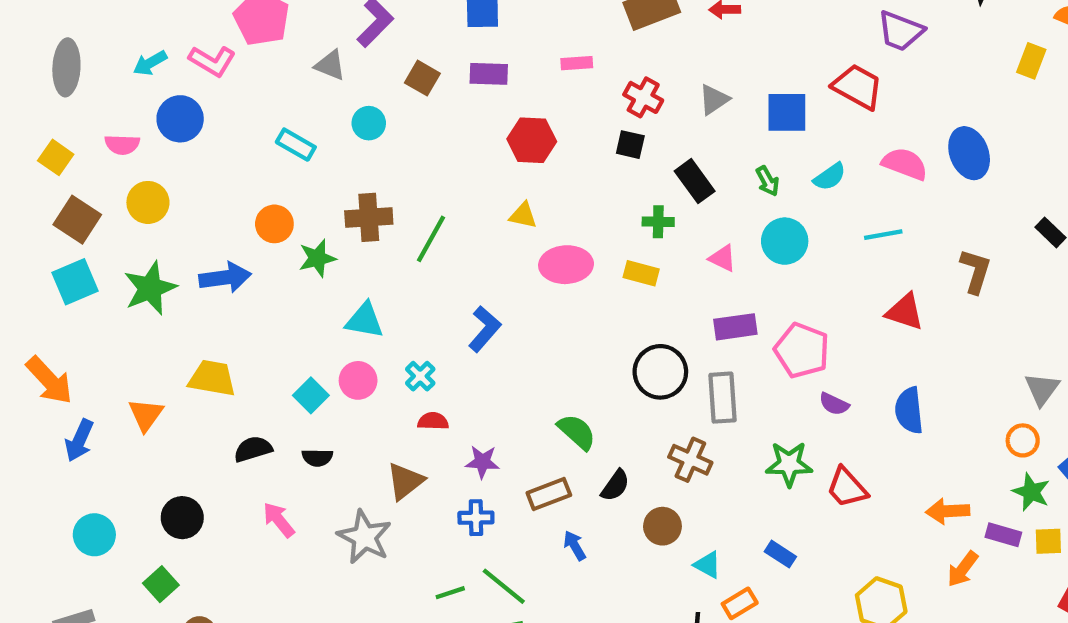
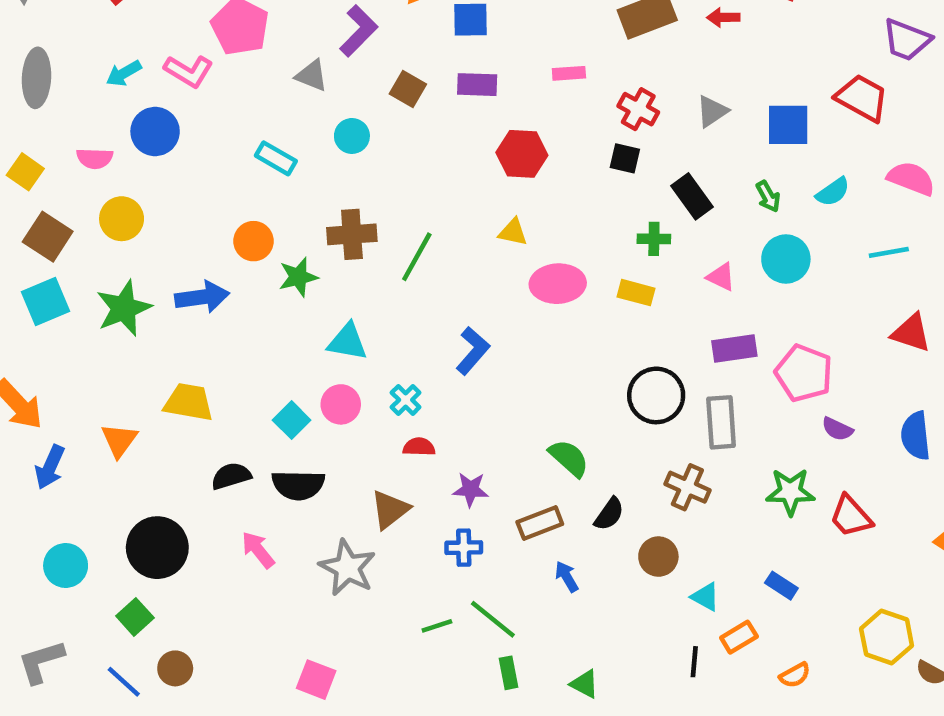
black semicircle: (317, 458) -> (298, 485), size x1.6
black circle: (182, 518) -> (157, 548), size x1.4

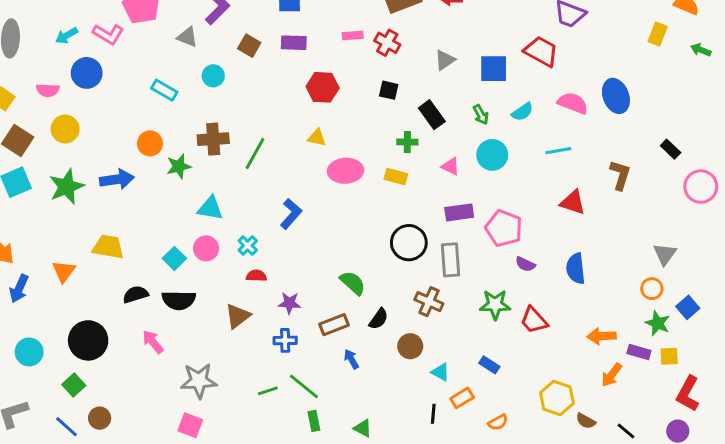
red cross: (638, 109) -> (387, 43), moved
gray star: (347, 568) -> (199, 381), moved, turned -30

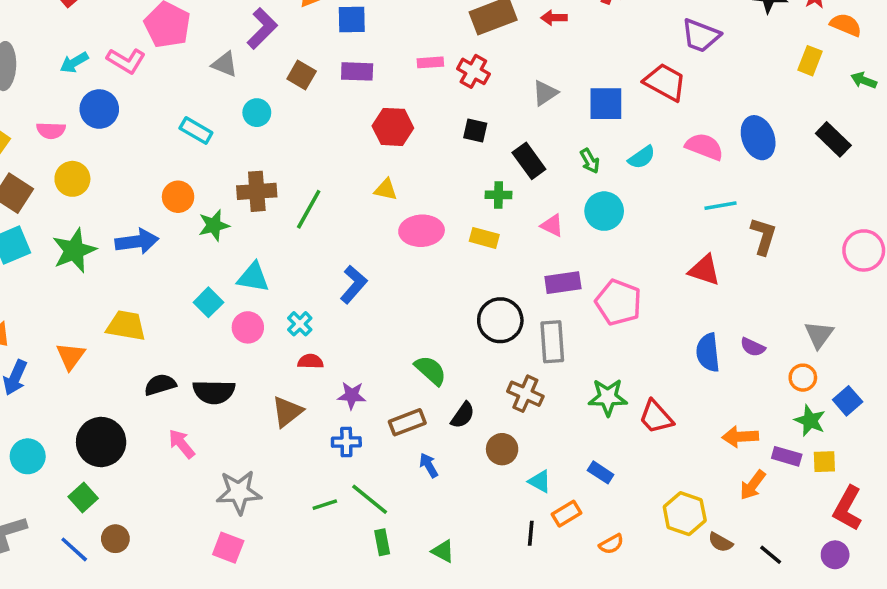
black rectangle: (671, 149) -> (833, 139), moved, size x1.4
cyan line: (558, 151) -> (720, 206), moved
cyan square: (174, 258) -> (208, 302), moved
purple semicircle: (525, 264) -> (753, 347), moved

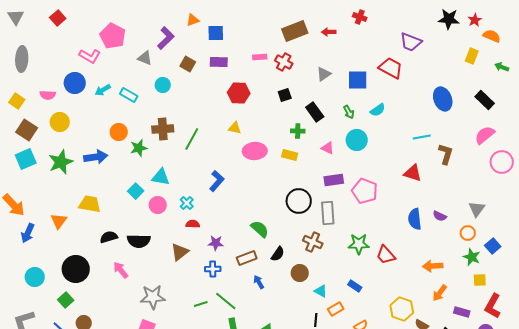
cyan arrow: (74, 62) -> (103, 90), moved
black square: (475, 130) -> (285, 95), turned -32
pink semicircle: (704, 147) -> (485, 135), moved, turned -60
purple rectangle: (787, 456) -> (462, 312), moved

